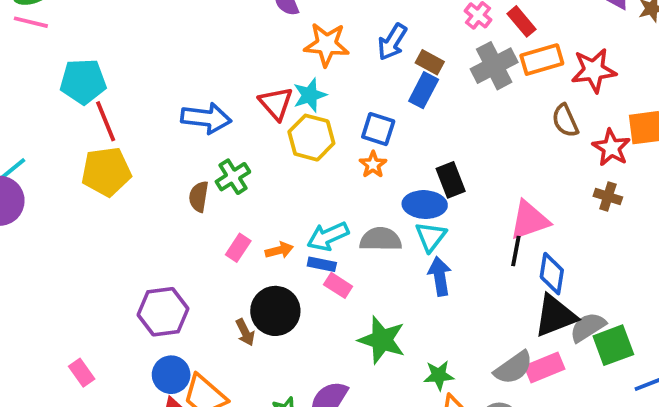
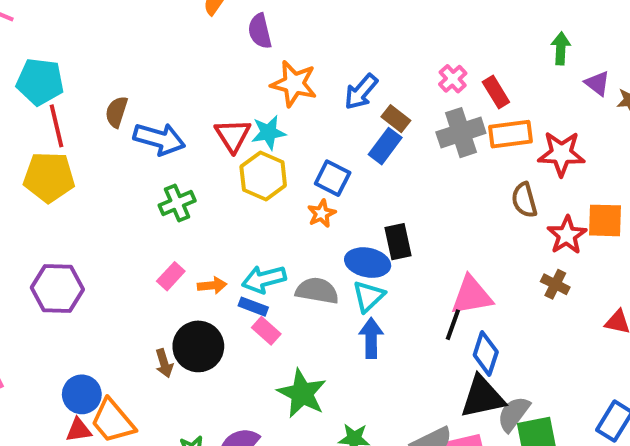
brown semicircle: (199, 197) -> (116, 112), moved
purple hexagon: (163, 312) -> (57, 288), moved
gray semicircle: (588, 327) -> (514, 414), turned -30

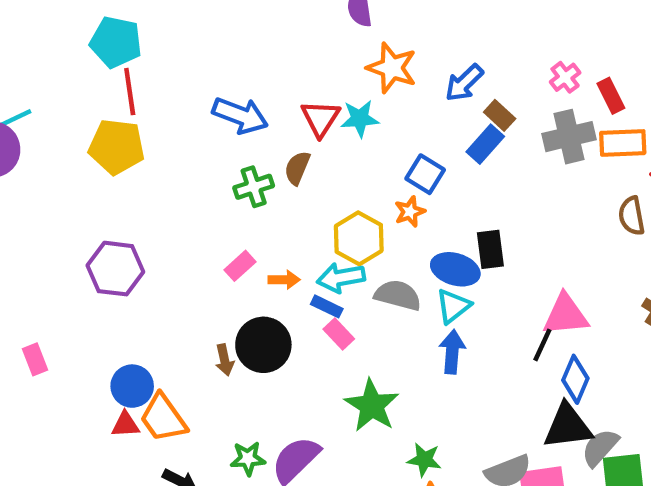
brown semicircle: (116, 112) -> (297, 168), moved
yellow hexagon: (263, 176) -> (359, 238), moved

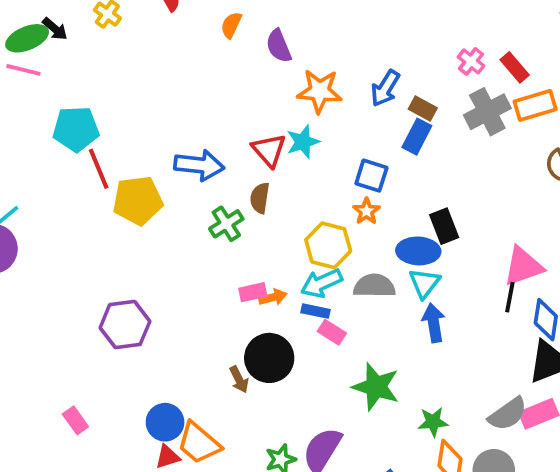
yellow pentagon: (117, 147) -> (138, 200), moved
pink rectangle: (240, 266) -> (253, 292), moved, turned 44

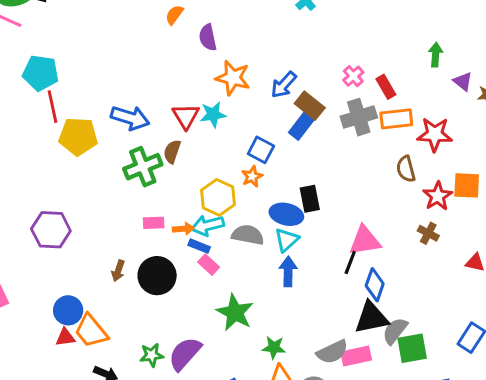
brown rectangle: (423, 109) -> (310, 106), size x1.4
green cross: (226, 224) -> (143, 167), size x1.4
orange arrow: (273, 297) -> (183, 229), moved
brown arrow: (239, 379) -> (118, 271), moved, turned 35

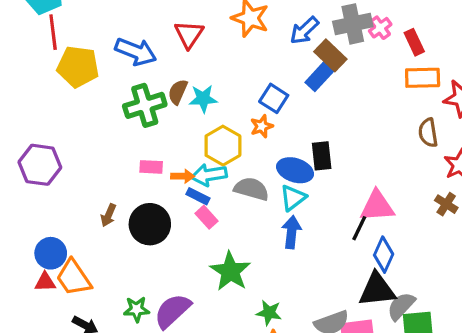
cyan star: (213, 114) -> (203, 99), moved
red triangle: (186, 116) -> (189, 34), moved
gray cross: (359, 117) -> (353, 24), moved

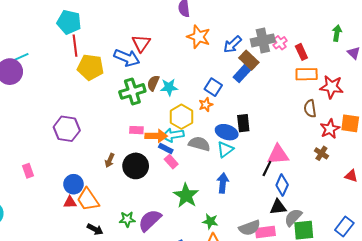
red triangle: (189, 34) -> (141, 43), moved
orange arrow: (183, 176) -> (156, 136), size x1.5
blue arrow: (291, 232) -> (223, 183), moved
black triangle: (377, 290) -> (278, 207), size x0.7

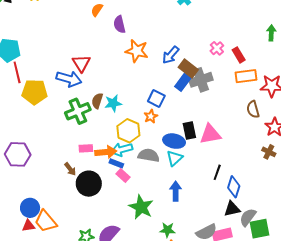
gray cross: (263, 40) -> (201, 80), moved
pink triangle: (278, 155) -> (210, 134), moved
brown arrow: (110, 160) -> (70, 169), moved, turned -56

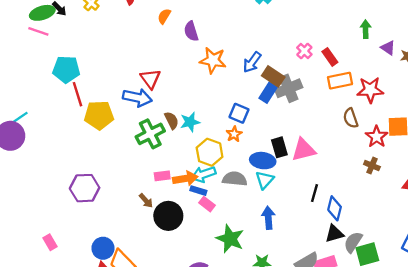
brown semicircle: (97, 101) -> (172, 120), turned 140

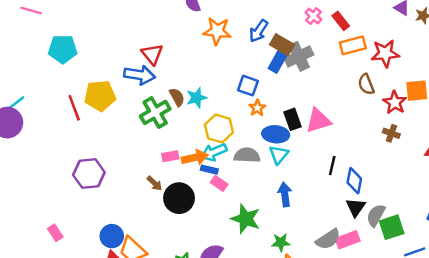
red line: (78, 94) -> (74, 108), moved
orange star: (234, 134) -> (257, 108), moved
black triangle: (334, 234) -> (356, 207), turned -36

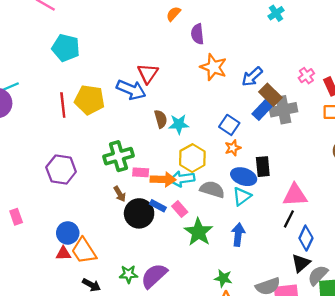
green cross: (155, 112) -> (118, 156), moved
pink triangle: (318, 121) -> (295, 195), moved
blue rectangle: (209, 170) -> (158, 206), moved
green star: (246, 219) -> (199, 232), moved

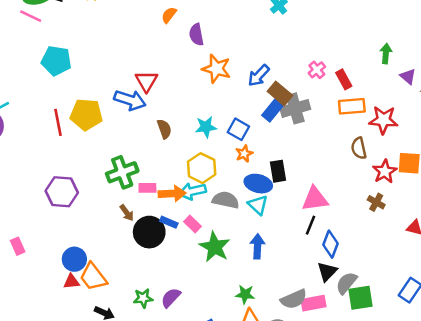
cyan star: (179, 124) -> (206, 127), moved
cyan triangle: (242, 196) -> (258, 205), turned -36
purple semicircle: (154, 276) -> (171, 298), size x0.7

